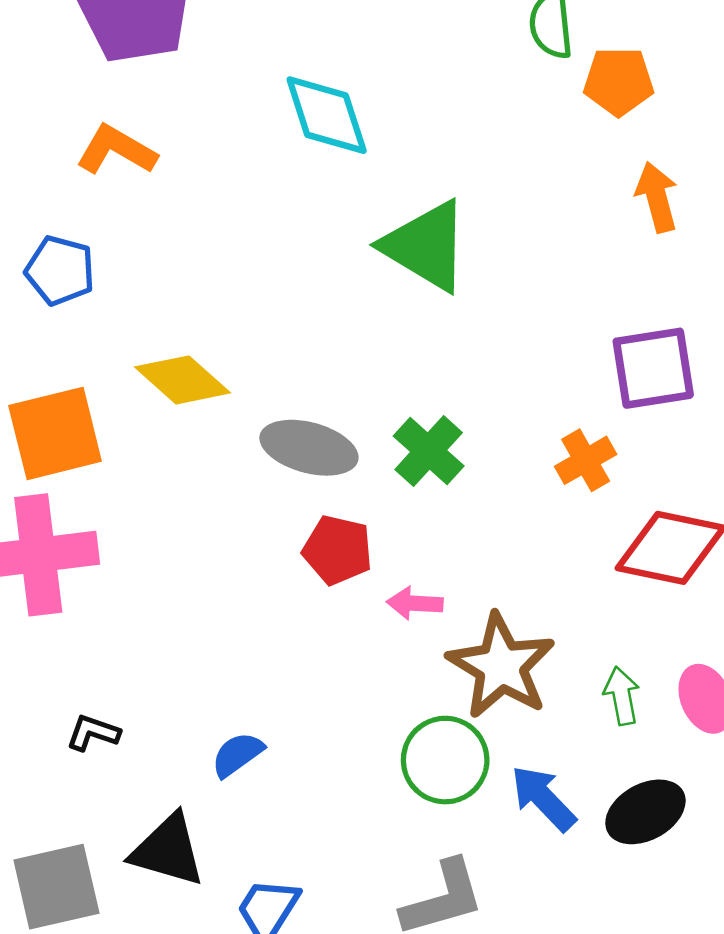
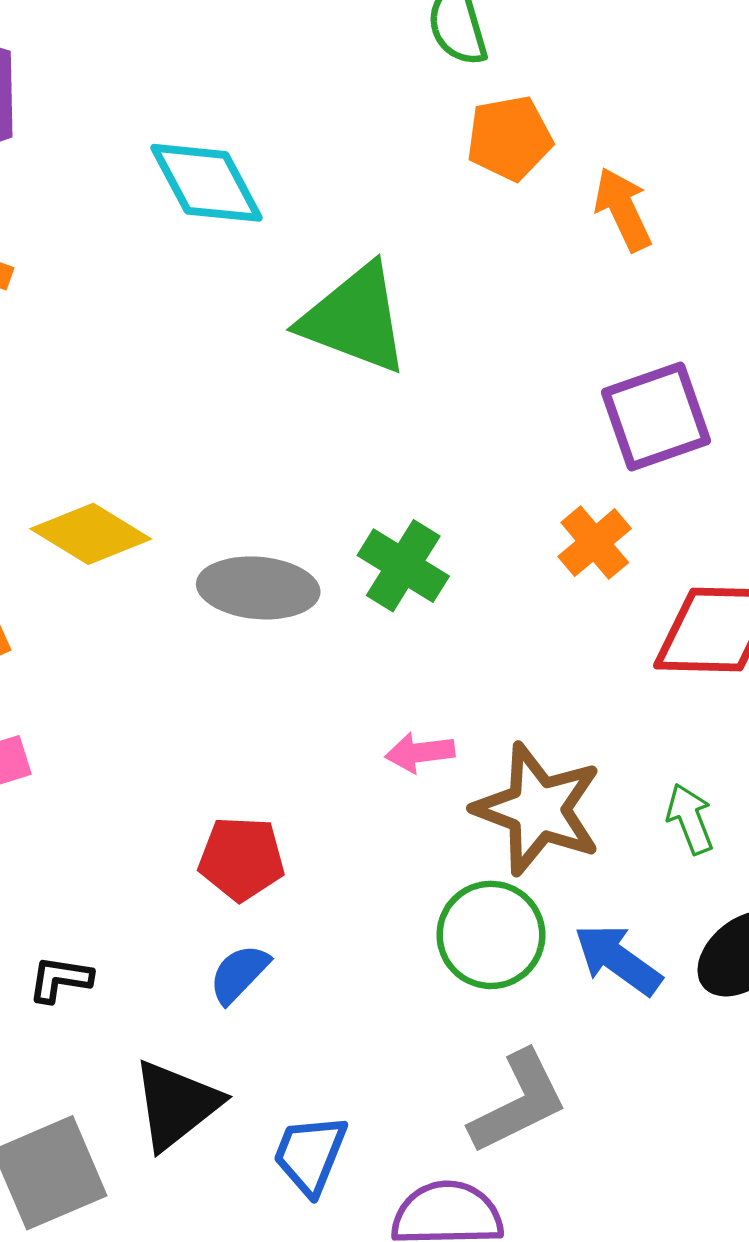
orange pentagon: (619, 81) -> (509, 138), moved
red pentagon: (337, 550) -> (241, 859), moved
black triangle: (168, 850) -> (176, 1105), turned -44

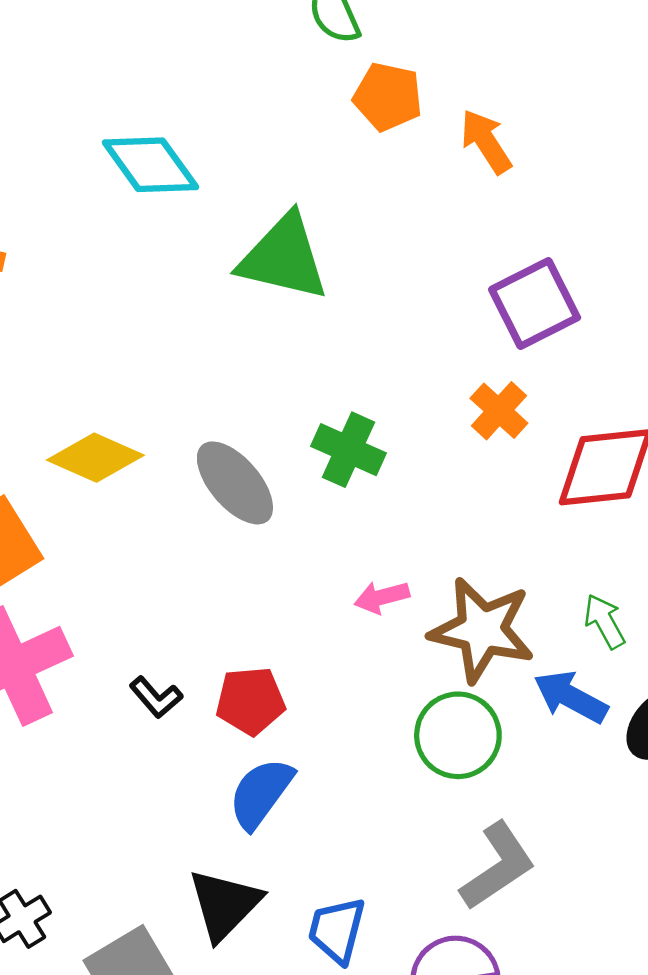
orange pentagon: (509, 138) -> (388, 97), turned 30
gray ellipse: (258, 588) -> (235, 483), turned 52
blue arrow: (618, 959) -> (571, 697), moved
blue semicircle: (239, 974) -> (261, 793), size x1.4
black L-shape: (60, 979) -> (156, 697), moved, turned -132

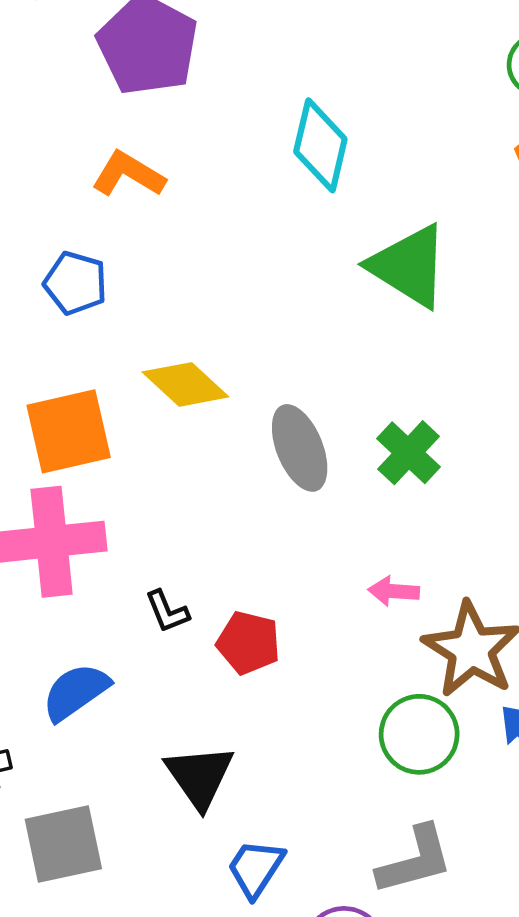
cyan diamond: (150, 165) -> (320, 145), turned 30
blue semicircle: (261, 793) -> (76, 692), moved
black triangle: (225, 904) -> (199, 776), moved, turned -38

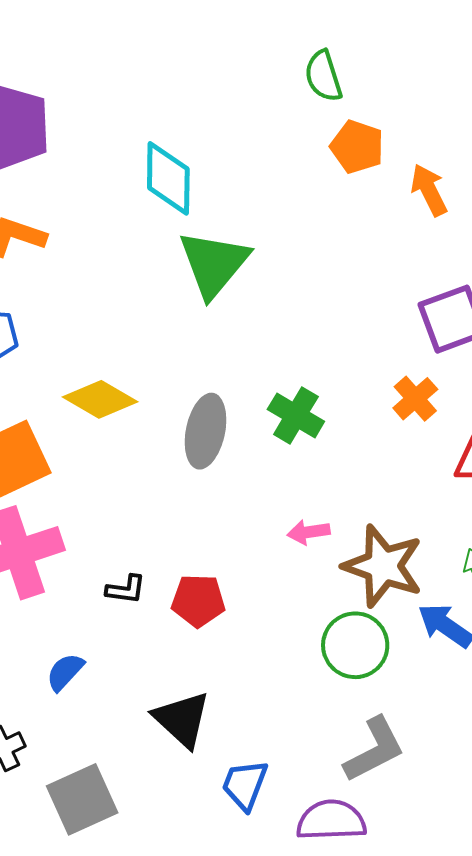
green triangle: (409, 266) -> (214, 264), moved, turned 50
gray ellipse: (300, 448) -> (205, 431), turned 46
black L-shape: (167, 611) -> (126, 589), turned -48
blue semicircle: (76, 692) -> (65, 672), size x0.7

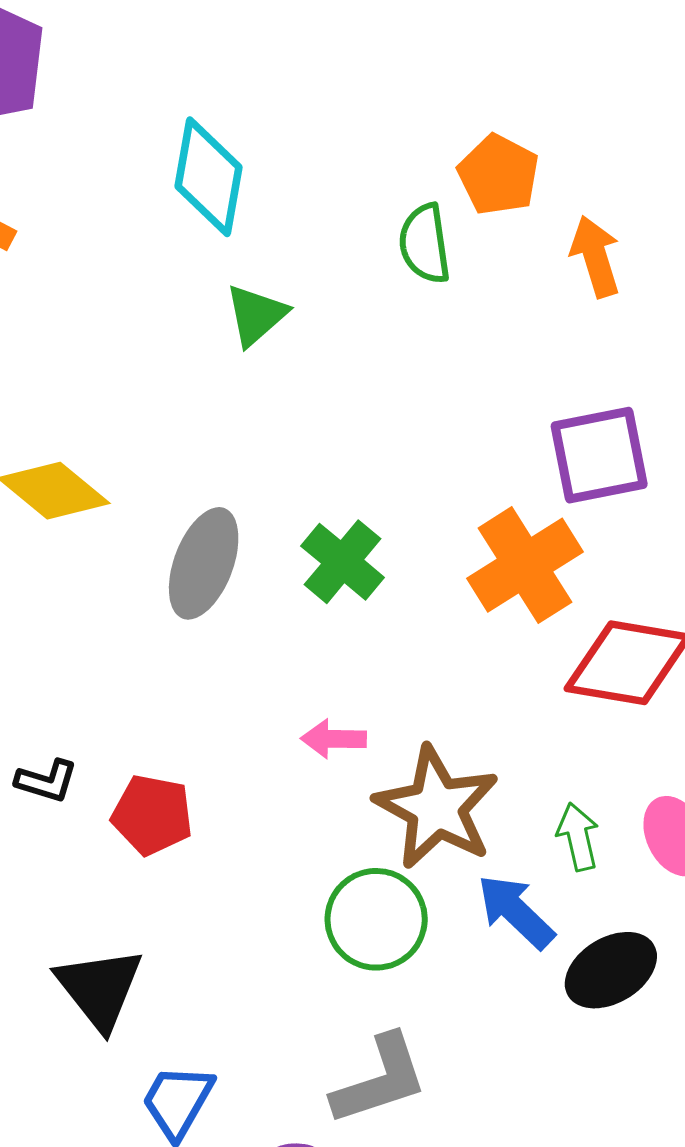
green semicircle: (323, 76) -> (425, 244), moved
green triangle: (214, 264) -> (256, 315), size x0.6
orange cross: (415, 399) -> (525, 565), size x1.6

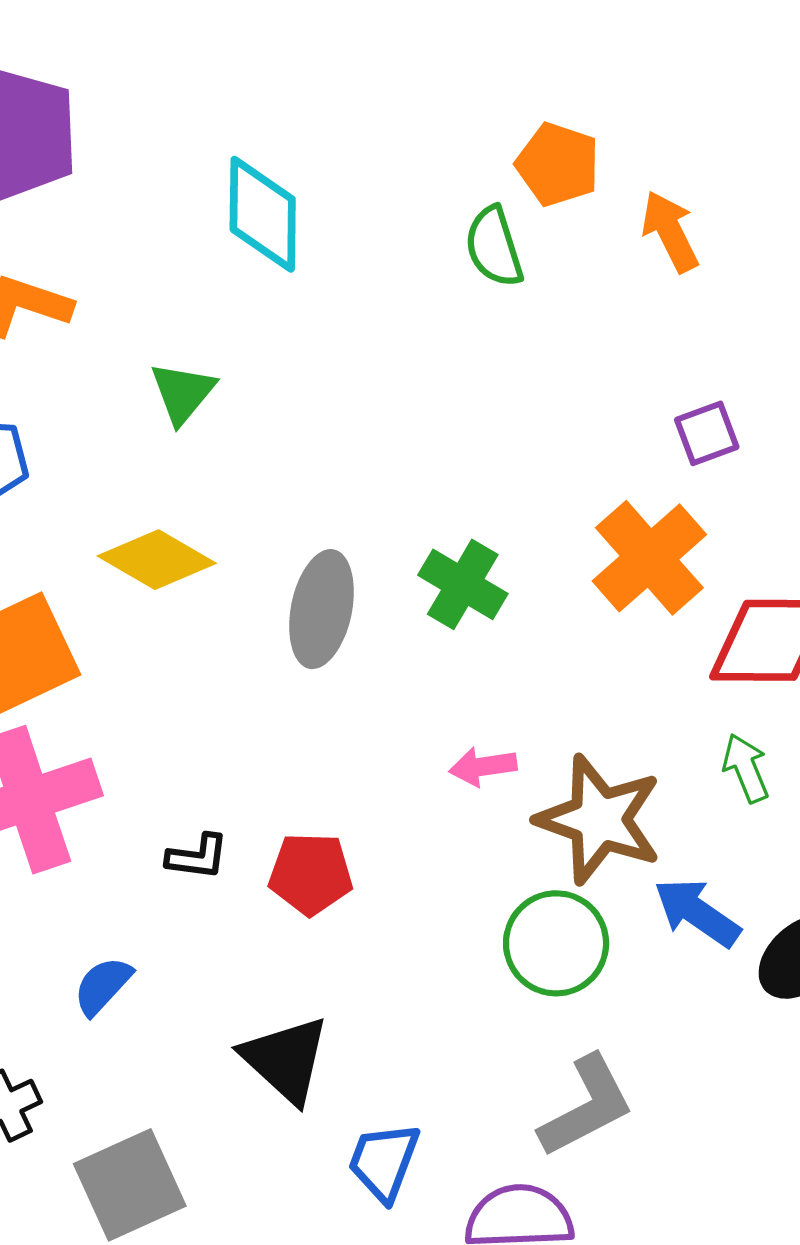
green triangle: (256, 315) -> (183, 393), moved
purple square: (599, 455) -> (707, 433), size x0.6
green arrow: (578, 837) -> (746, 768), moved

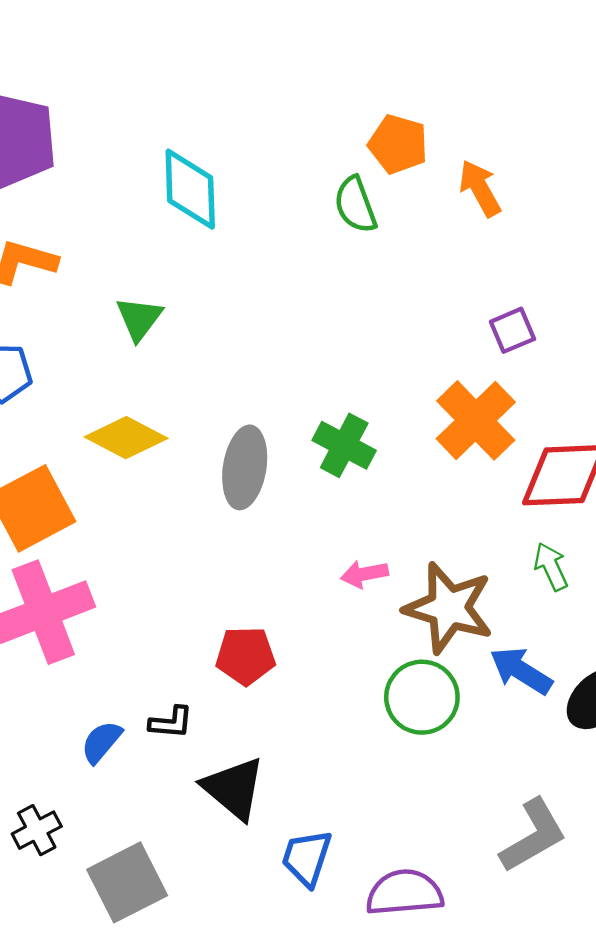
black L-shape: (197, 857) -> (171, 722), moved
gray L-shape: (586, 1106) -> (533, 836), moved

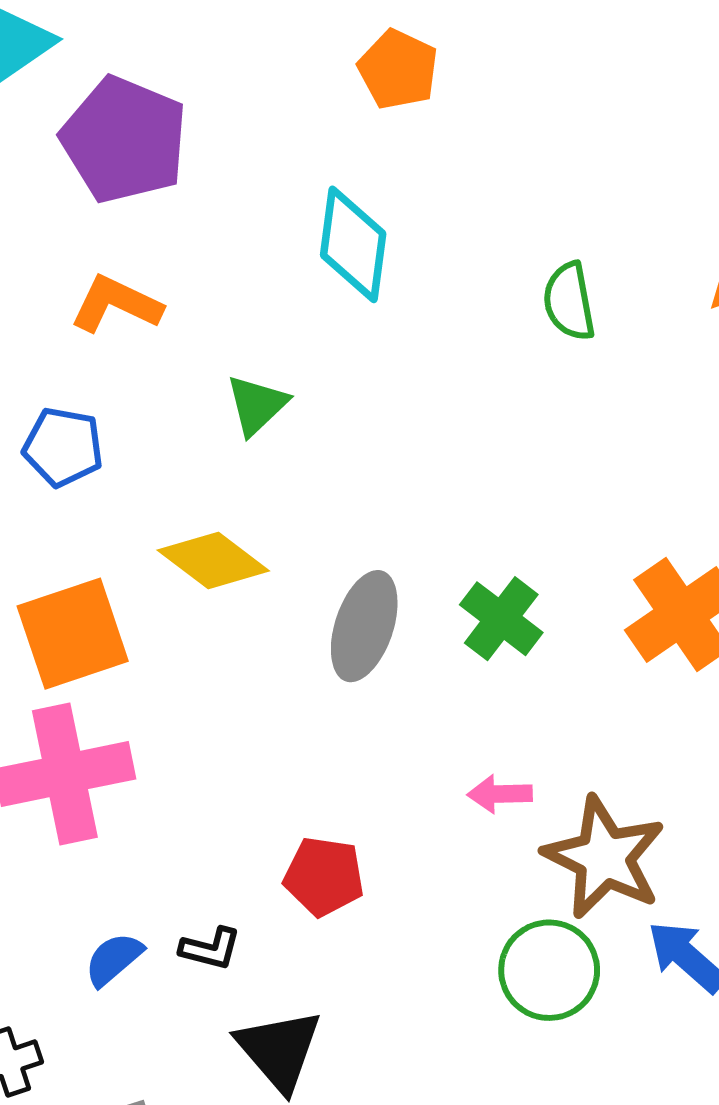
orange pentagon: (398, 144) -> (398, 69), moved

